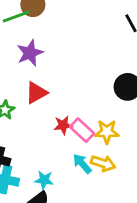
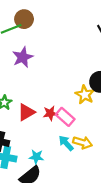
red triangle: (36, 93) -> (26, 112), moved
yellow star: (107, 132) -> (85, 95), moved, turned 30

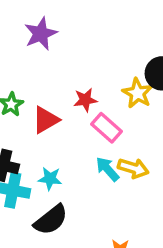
red star: (50, 113) -> (85, 100), moved
cyan star: (36, 157) -> (50, 179), moved

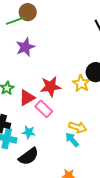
red star: (85, 100) -> (51, 87), size x1.5
pink rectangle: (107, 128) -> (44, 109), moved
cyan arrow: (107, 169) -> (72, 140), moved

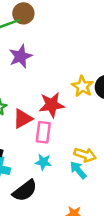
yellow star: (81, 83) -> (82, 86), moved
pink rectangle: (44, 109) -> (43, 132), turned 54
cyan star: (29, 132) -> (43, 162), moved

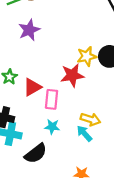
yellow star: (82, 86) -> (87, 56), turned 30
red star: (52, 105) -> (72, 75), moved

